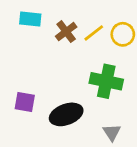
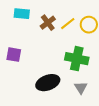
purple square: (25, 102) -> (14, 55), moved
gray triangle: (112, 132) -> (81, 88), moved

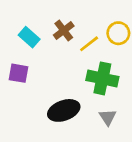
cyan rectangle: (22, 14) -> (29, 37), moved, turned 35
yellow line: (68, 24) -> (89, 44), moved

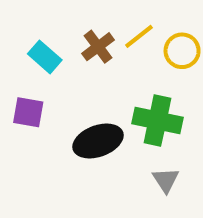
yellow line: (89, 44) -> (139, 36), moved
black ellipse: (64, 110) -> (98, 141), moved

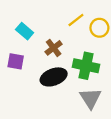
brown cross: (98, 47) -> (54, 48), moved
gray triangle: (166, 180) -> (90, 98), size x1.5

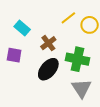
black ellipse: (54, 77) -> (48, 69), turned -30

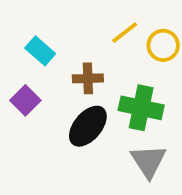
brown cross: (48, 43) -> (88, 78), turned 35
purple square: (14, 55) -> (25, 100), turned 35

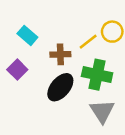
yellow line: (125, 33) -> (88, 42), moved

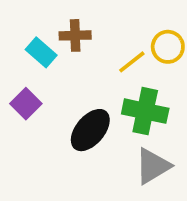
brown cross: (60, 54) -> (75, 35), moved
gray triangle: (102, 111) -> (153, 166), turned 32

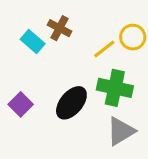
brown cross: (75, 35) -> (60, 28), turned 30
purple square: (26, 104) -> (21, 104), moved

